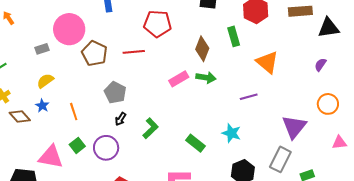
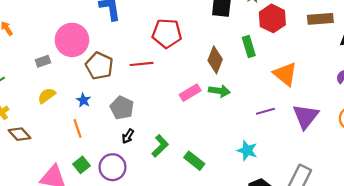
blue star: (42, 106) -> (83, 100), moved
purple triangle: (294, 127) -> (306, 116), moved
green rectangle: (196, 143) -> (194, 161), moved

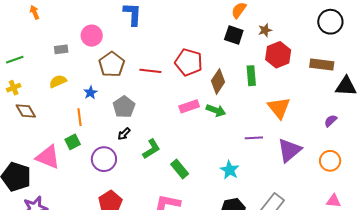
red pentagon: (167, 33) -> (189, 62), moved
pink circle: (72, 40) -> (92, 36), size x0.7
green square: (82, 165) -> (73, 142), moved

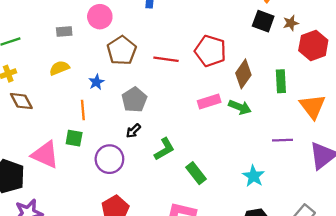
brown star: (265, 30) -> (291, 23), moved
green rectangle: (251, 76) -> (281, 81), moved
green square: (73, 142) -> (74, 138), turned 35

